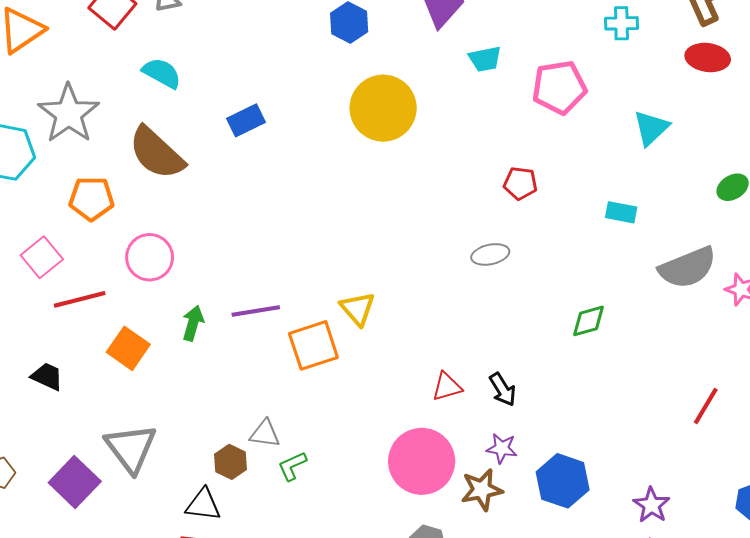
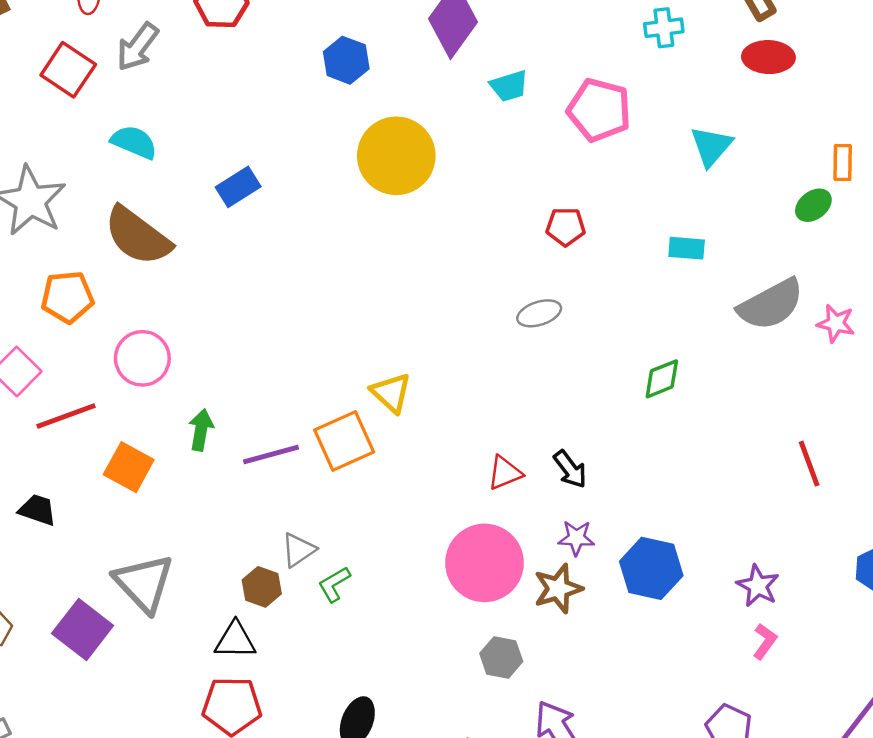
pink pentagon: (559, 87) -> (599, 110), turned 30
purple line: (256, 311) -> (271, 455), moved
red line: (706, 406) -> (809, 464), turned -45
gray triangle: (265, 434) -> (298, 550), turned -36

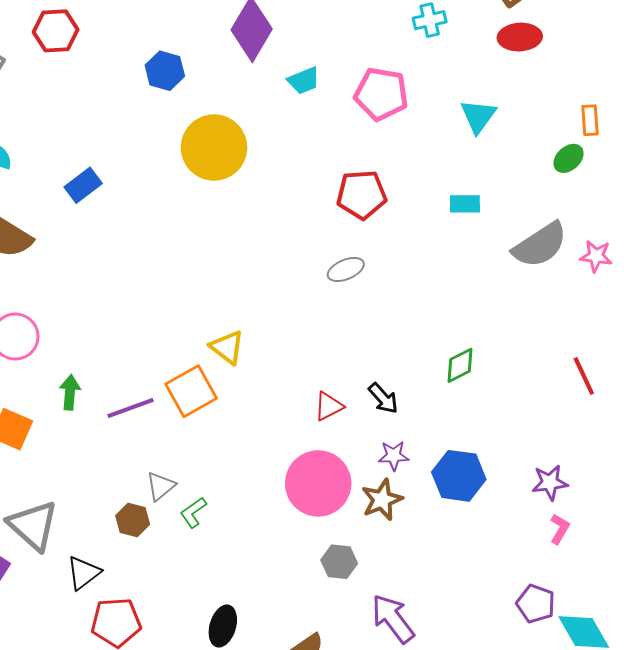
red pentagon: (566, 227) -> (362, 195), size x1.5
green diamond: (662, 379) -> (460, 365), moved
purple star: (758, 586) -> (550, 483), turned -30
black triangle: (235, 640) -> (84, 573), moved, turned -33

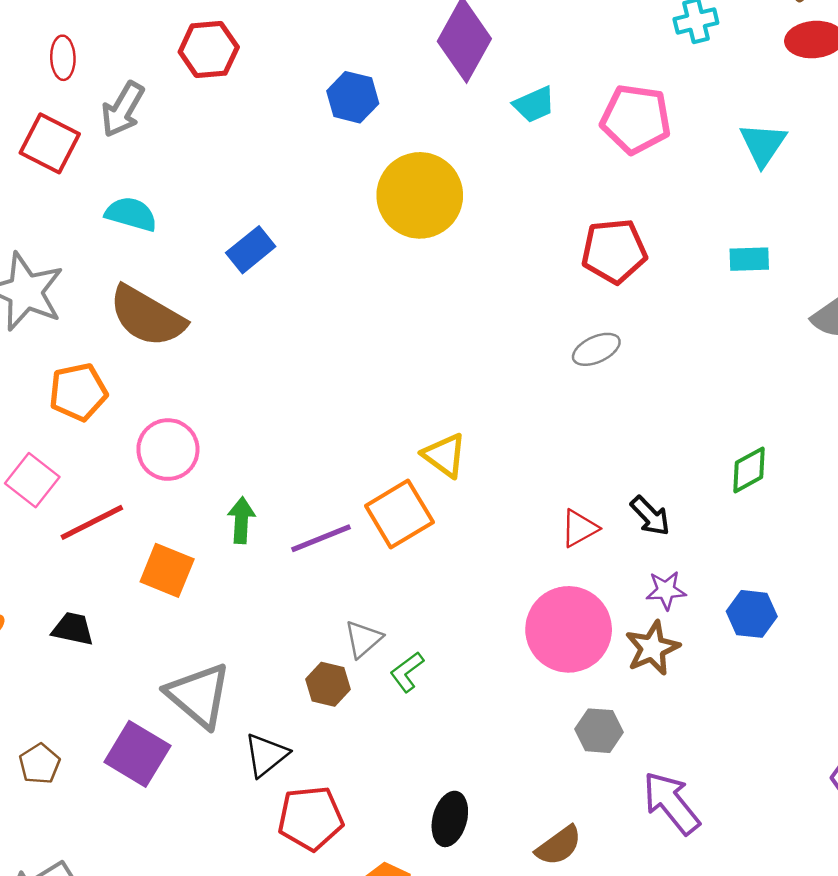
blue hexagon: (459, 476) -> (752, 614), size x0.7

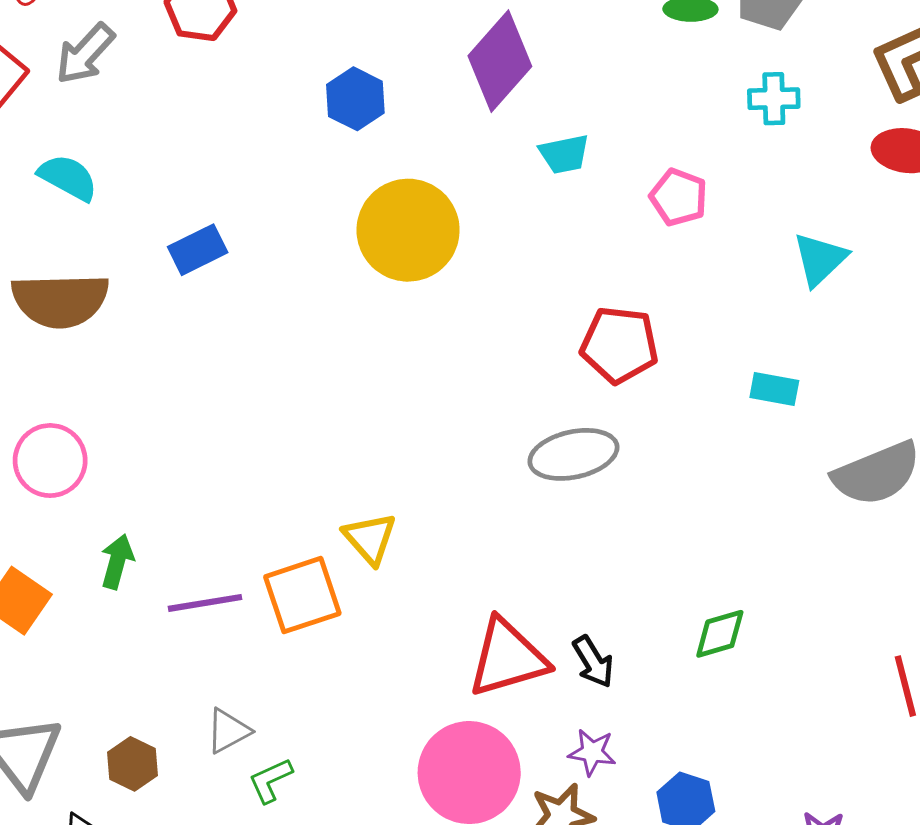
pink pentagon: (636, 119) -> (679, 197), size x0.7
brown semicircle: (147, 316) -> (60, 300), turned -44
gray ellipse: (596, 349) -> (573, 454), size x1.5
red triangle: (579, 528) -> (508, 658), size x1.8
brown hexagon: (328, 684) -> (132, 764), moved

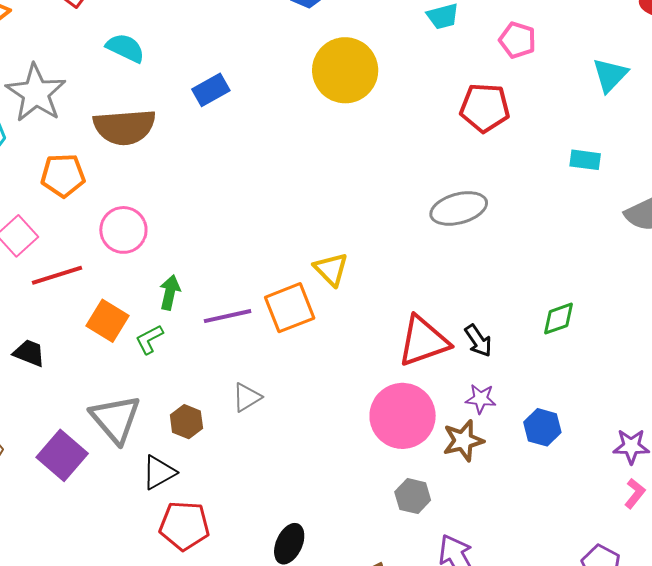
red pentagon: (619, 345) -> (485, 108), moved
green L-shape: (270, 780) -> (149, 339), moved

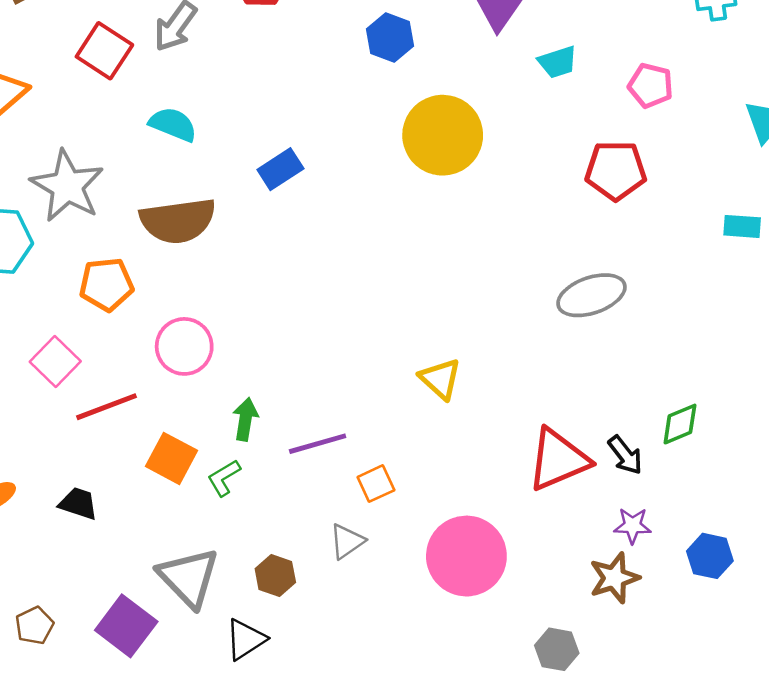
orange square: (290, 308) -> (376, 484), moved, size x0.6
green diamond: (559, 319) -> (680, 424), moved
pink circle: (403, 416) -> (466, 556), moved

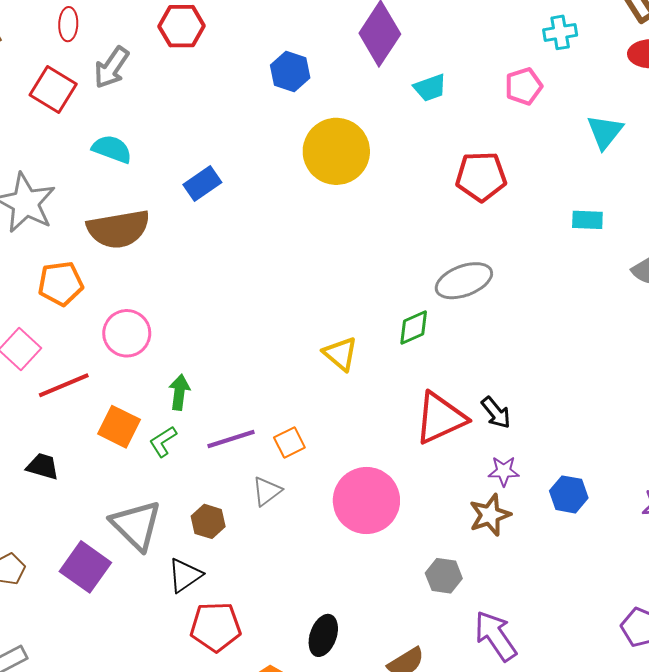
pink pentagon: (651, 85) -> (524, 86), moved, turned -30
green diamond: (680, 424) -> (414, 328), moved
purple line: (318, 444) -> (231, 439), moved

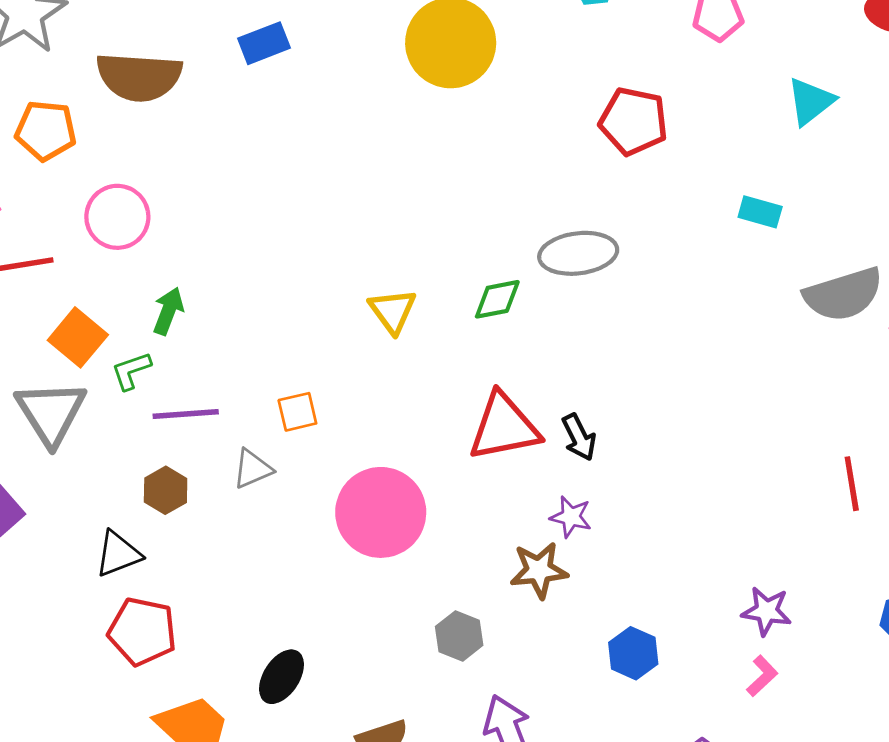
purple line: (231, 439) -> (186, 414), moved
blue hexagon: (569, 494) -> (633, 653), moved
gray triangle: (136, 525) -> (51, 413), moved

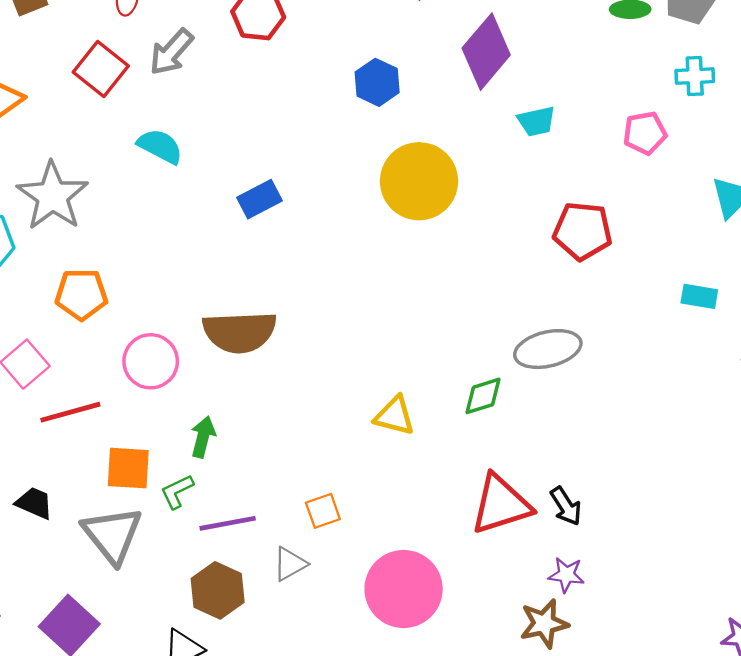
brown semicircle: (139, 77) -> (240, 332), moved
yellow triangle: (392, 311) -> (395, 416), turned -33
orange square: (78, 337) -> (128, 468), turned -30
brown hexagon: (166, 490) -> (218, 590), size x1.4

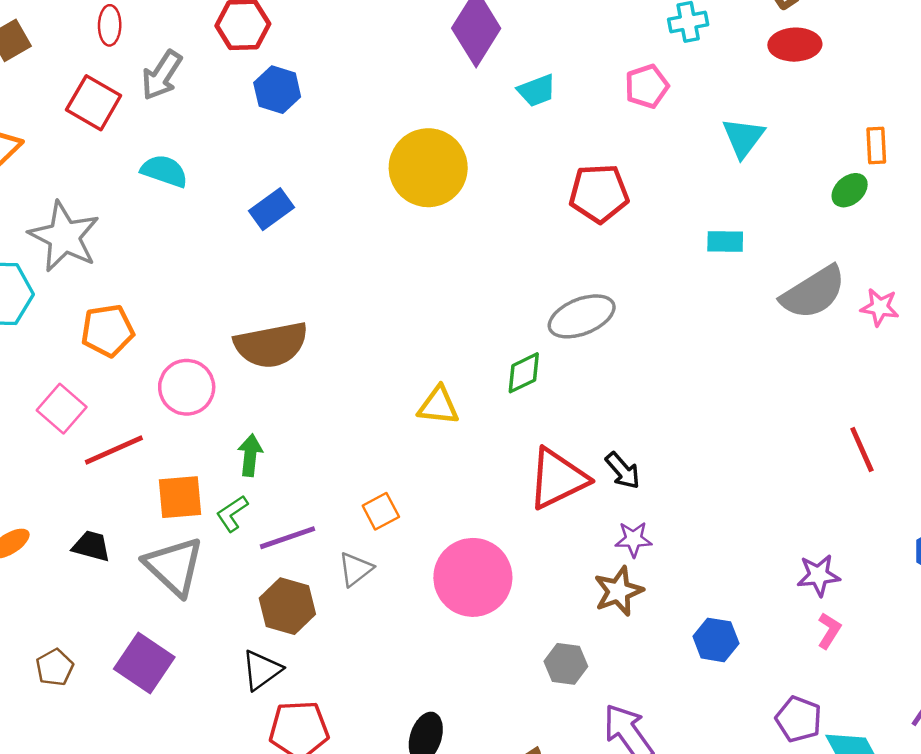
blue hexagon: (377, 82) -> (277, 90), moved

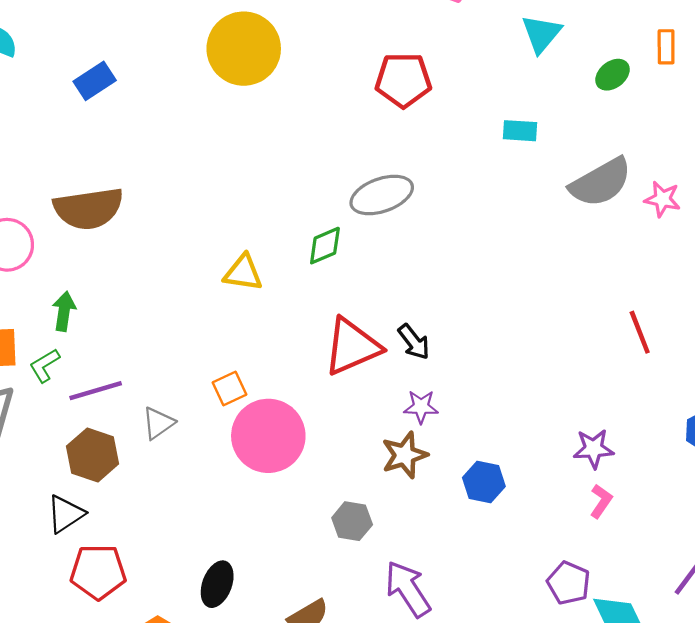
green ellipse: (850, 190) -> (612, 75), moved
orange square: (381, 511) -> (230, 389), moved
blue hexagon: (716, 640) -> (484, 482), moved

